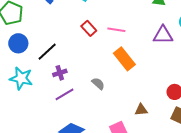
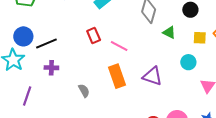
purple triangle: (163, 35) -> (152, 76), moved
blue circle: (18, 43) -> (23, 36), moved
purple line: (64, 94) -> (27, 96), moved, turned -60

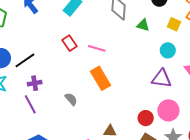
yellow square: (200, 38) -> (174, 24), turned 32
purple triangle: (152, 76) -> (162, 79), moved
purple line: (27, 96) -> (30, 104), moved, turned -36

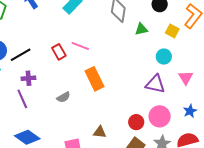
green triangle: (143, 25) -> (141, 29), turned -32
red rectangle: (70, 43) -> (59, 52), moved
pink line: (97, 48) -> (80, 46), moved
gray semicircle: (71, 99) -> (63, 97), turned 96

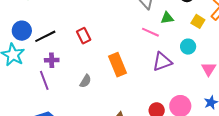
pink line: (80, 46) -> (150, 32), moved
purple triangle: (155, 84) -> (162, 62), moved, turned -35
gray semicircle: (63, 97) -> (85, 81), turned -32

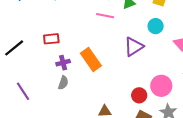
pink line: (150, 32) -> (105, 16), moved
red rectangle: (84, 36) -> (51, 39), turned -56
purple cross: (52, 60) -> (63, 63), moved

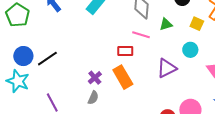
red rectangle: (51, 39) -> (125, 51), moved
purple cross: (63, 63) -> (95, 78), turned -32

